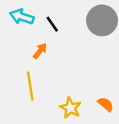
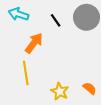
black line: (52, 24) -> (56, 20), moved
orange arrow: (40, 51) -> (34, 43), size x1.5

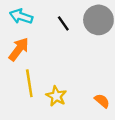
orange arrow: (34, 43) -> (19, 49), moved
yellow star: (60, 91) -> (56, 96), moved

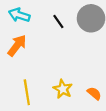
yellow line: (29, 83) -> (27, 92), moved
yellow star: (56, 96) -> (63, 89), moved

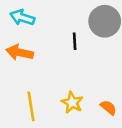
black line: (58, 22) -> (75, 41), moved, turned 32
orange arrow: (17, 46) -> (20, 53), turned -115

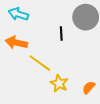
yellow line: (31, 106) -> (40, 63), moved, turned -45
orange semicircle: (108, 108) -> (89, 87), turned -88

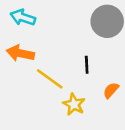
black line: (61, 33) -> (87, 65), moved
orange semicircle: (89, 87) -> (111, 90), moved

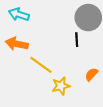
black line: (87, 65) -> (77, 40), moved
yellow star: (74, 104) -> (61, 86), turned 30

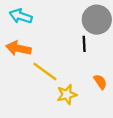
orange semicircle: (91, 74) -> (100, 82), turned 104

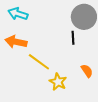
yellow star: (67, 95) -> (58, 82), turned -30

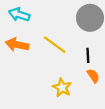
black line: (73, 38) -> (88, 55), moved
yellow line: (39, 62) -> (55, 45), moved

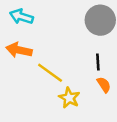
yellow line: (55, 45) -> (50, 73), moved

